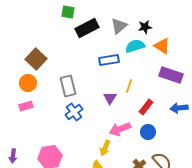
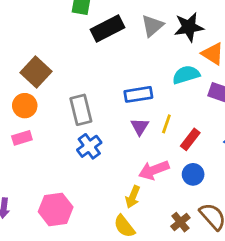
black star: (145, 27) -> (189, 27), size x1.5
cyan semicircle: (135, 46) -> (186, 75), moved
blue rectangle: (109, 60) -> (138, 94), moved
yellow line: (129, 86) -> (166, 124), moved

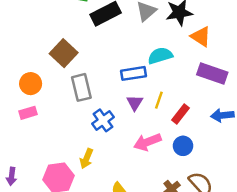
brown square: (36, 72) -> (64, 53), moved
cyan semicircle: (186, 75) -> (160, 56), moved
blue cross: (89, 146) -> (103, 120), moved
yellow arrow: (133, 197) -> (86, 159), moved

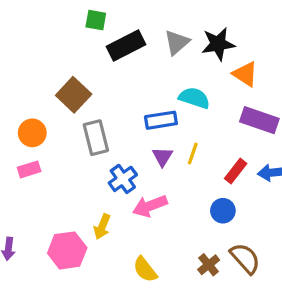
cyan semicircle: (160, 56) -> (194, 98), turned 35
red rectangle: (180, 114) -> (236, 171), moved
pink arrow: (147, 142) -> (150, 206), moved

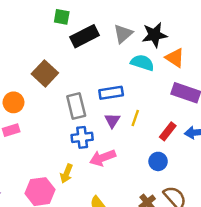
cyan semicircle: (194, 98) -> (142, 63), moved
gray rectangle: (96, 138) -> (76, 106), moved
blue cross: (123, 179) -> (82, 137), turned 30

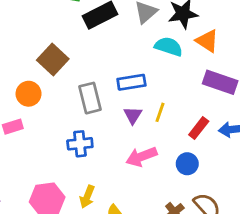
orange circle: (14, 102) -> (29, 94), moved
blue cross: (82, 137) -> (80, 144), moved
pink arrow: (103, 158) -> (141, 157), moved
yellow arrow: (67, 173) -> (87, 197), moved

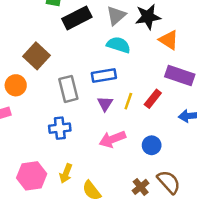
cyan semicircle: (169, 47) -> (119, 45), moved
red rectangle: (199, 128) -> (153, 99), moved

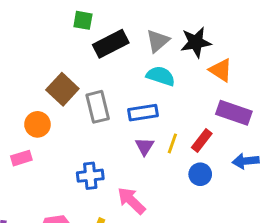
gray rectangle: (68, 89) -> (98, 107), moved
pink arrow: (112, 139) -> (131, 201), moved, turned 65
blue circle: (152, 145) -> (200, 174), moved

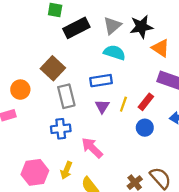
brown square: (62, 89) -> (53, 68), moved
gray rectangle: (98, 107) -> (66, 96), moved

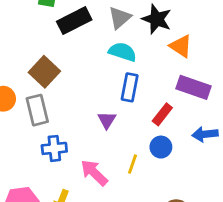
black star: (141, 27) -> (157, 19), turned 30
blue rectangle: (101, 81) -> (130, 87), moved, turned -70
gray rectangle: (66, 96) -> (37, 110), moved
yellow line: (123, 104) -> (132, 164), moved

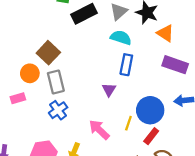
brown square: (44, 72) -> (48, 53), moved
red rectangle: (162, 114) -> (151, 136), moved
blue circle: (161, 147) -> (150, 110), size x1.6
blue cross: (54, 148) -> (58, 110), moved, turned -30

